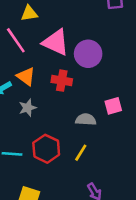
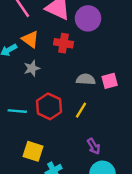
pink square: (113, 106) -> (110, 81), moved

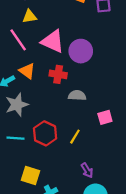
gray star: (32, 68) -> (17, 105), moved, size x1.5
gray semicircle: (86, 79) -> (77, 95), moved
pink square: (110, 81) -> (105, 117), moved

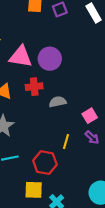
red hexagon: (45, 133) -> (45, 163), moved
purple arrow: (87, 170) -> (92, 137), moved

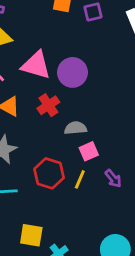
red cross: (34, 87) -> (48, 105), turned -35
pink square: (90, 116) -> (89, 151), moved
red hexagon: (45, 163) -> (49, 173), moved

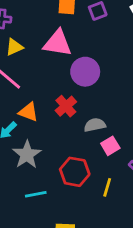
pink triangle: (36, 65) -> (57, 43), moved
yellow line: (80, 179) -> (107, 187), moved

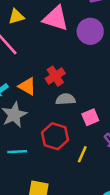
purple circle: (85, 72) -> (90, 31), moved
orange triangle: (28, 112) -> (27, 86), moved
gray semicircle: (95, 125) -> (65, 99), moved

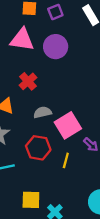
red cross: (55, 76) -> (28, 81), moved
pink square: (90, 117) -> (68, 125), size x1.6

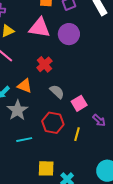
gray semicircle: (43, 112) -> (57, 92), turned 56
pink square: (68, 125) -> (79, 103), size x0.7

